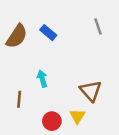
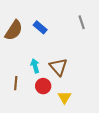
brown triangle: (91, 91) -> (58, 67), moved
red circle: (52, 121) -> (43, 86), moved

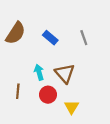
gray line: (82, 22) -> (84, 38), moved
blue rectangle: (40, 27) -> (50, 38), moved

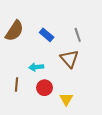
cyan arrow: (39, 72) -> (36, 67), turned -80
brown triangle: (65, 73) -> (69, 59), moved

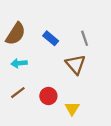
cyan arrow: (36, 67) -> (19, 63), moved
brown line: (17, 85) -> (18, 93), turned 48

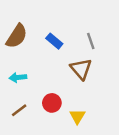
cyan arrow: (19, 63) -> (18, 77), moved
brown line: (18, 93) -> (19, 110), moved

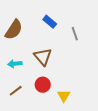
blue rectangle: (54, 41) -> (50, 22), moved
brown triangle: (81, 69) -> (43, 57), moved

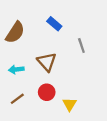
gray line: (75, 34) -> (81, 45), moved

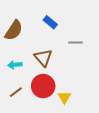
gray line: (81, 45) -> (76, 43), turned -72
red circle: (47, 92) -> (43, 86), size x1.5

